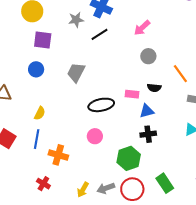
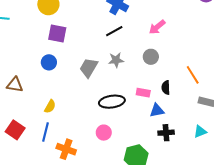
gray star: (76, 20) -> (116, 60), moved
gray circle: (148, 56) -> (151, 57), moved
black semicircle: (154, 88) -> (166, 87), turned 80
black cross: (148, 134) -> (166, 133), moved

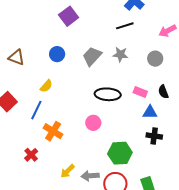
purple square: (57, 33) -> (69, 16), turned 30
blue circle: (49, 62) -> (57, 54), moved
black semicircle: (166, 87) -> (163, 92), turned -32

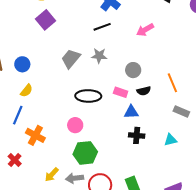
blue circle: (57, 54) -> (22, 64), moved
gray circle: (155, 59) -> (133, 70), moved
black semicircle: (163, 92) -> (144, 91), turned -80
green hexagon: (120, 153) -> (85, 153), moved

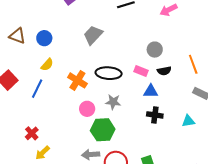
gray star: (99, 56) -> (113, 102), moved
pink circle: (75, 125) -> (87, 109), moved
orange cross: (35, 135) -> (77, 80), moved
yellow arrow: (52, 175) -> (43, 153), moved

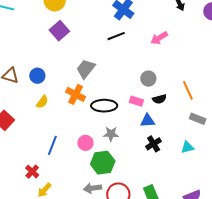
orange cross: (77, 80) -> (76, 94), moved
blue line: (37, 89) -> (52, 145), moved
black cross: (155, 115) -> (154, 144), turned -35

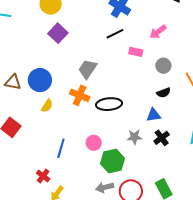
blue circle: (37, 76) -> (40, 80), size x1.5
gray circle: (148, 79) -> (163, 66), moved
pink rectangle: (136, 101) -> (136, 52), moved
gray star: (111, 134) -> (134, 137), moved

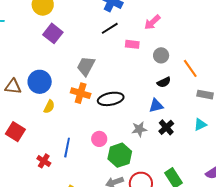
red cross: (43, 176) -> (44, 161), moved

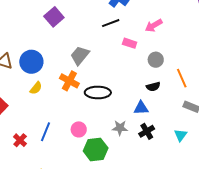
cyan triangle: (200, 125) -> (181, 135), turned -40

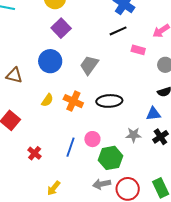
blue circle: (31, 62) -> (50, 61), moved
orange cross: (69, 81) -> (73, 101), moved
blue line: (46, 132) -> (71, 147), moved

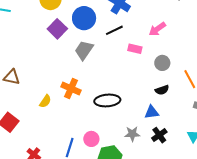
blue circle: (50, 61) -> (84, 18), moved
gray trapezoid: (89, 65) -> (84, 50), moved
orange cross: (73, 101) -> (71, 89), moved

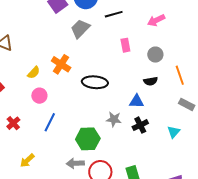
pink rectangle: (135, 49) -> (125, 45), moved, turned 56
pink circle: (91, 139) -> (39, 96), moved

